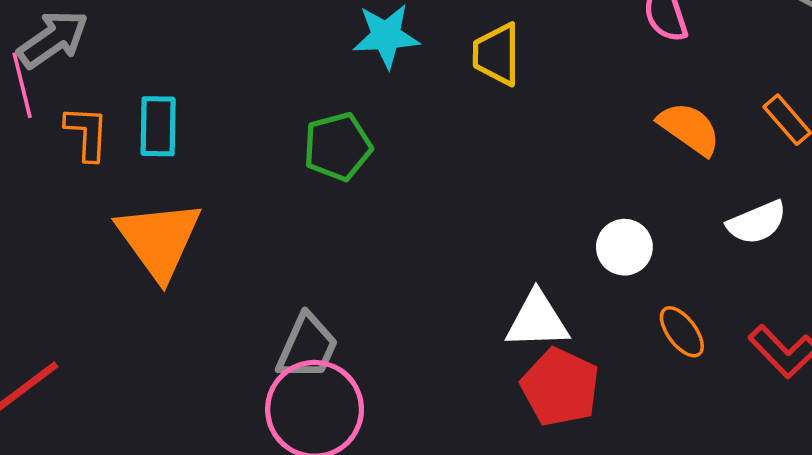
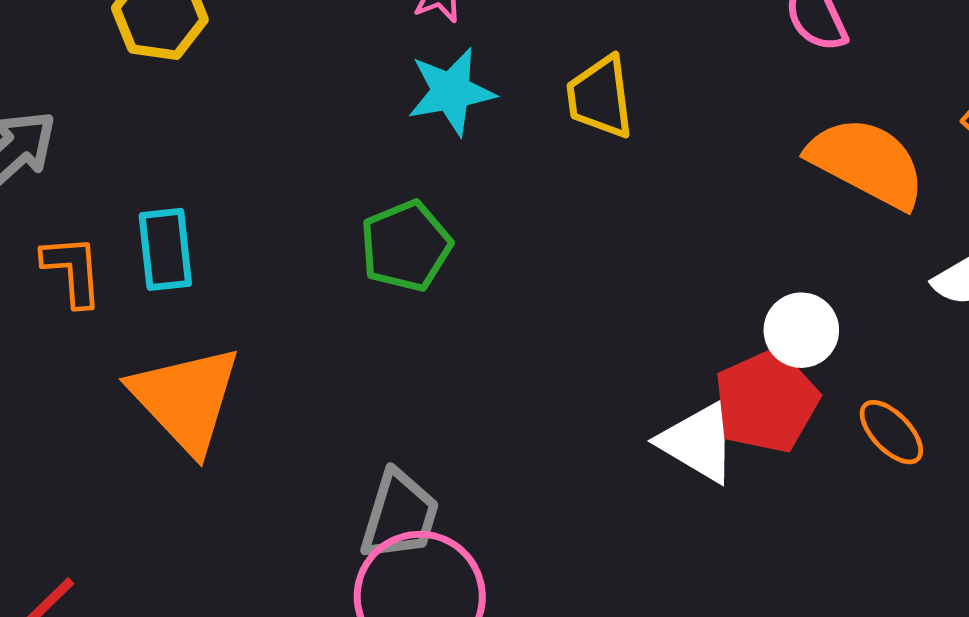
orange semicircle: (689, 128) -> (867, 163), size x1.4
white triangle: (537, 320) -> (699, 442), turned 40
red pentagon: (560, 387) -> (766, 401), moved, turned 30

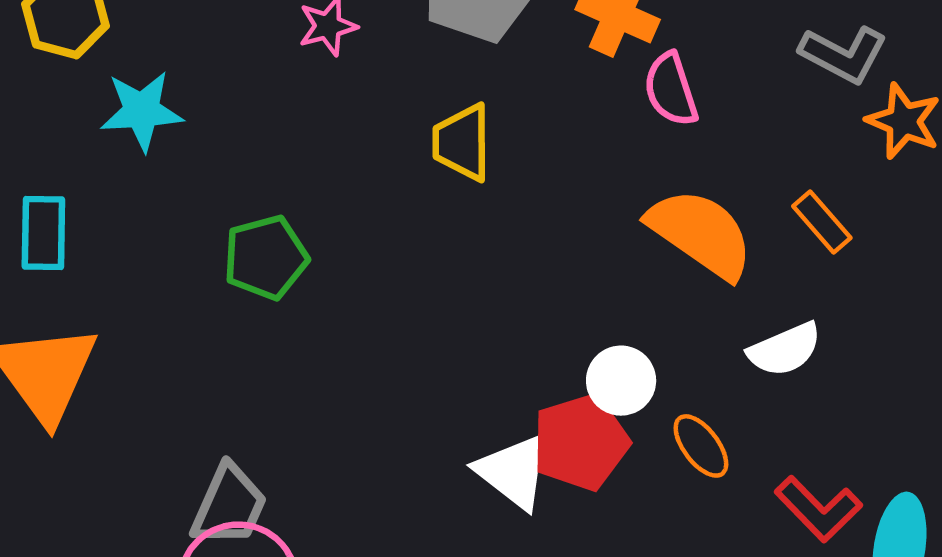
cyan star: (451, 92) -> (142, 111), moved
orange ellipse: (891, 432) -> (701, 446), moved

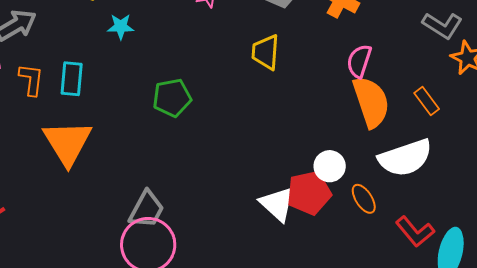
pink semicircle: (671, 90) -> (359, 61), moved, turned 32
cyan star: (142, 111) -> (121, 27), size x0.7
orange semicircle: (701, 233) -> (371, 102), turned 32
white semicircle: (785, 349) -> (405, 158), size x1.6

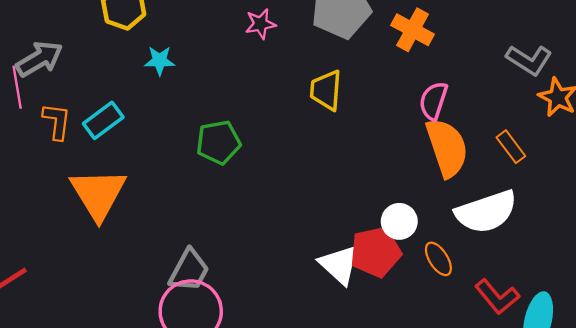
cyan rectangle: (72, 79) -> (103, 120), turned 48

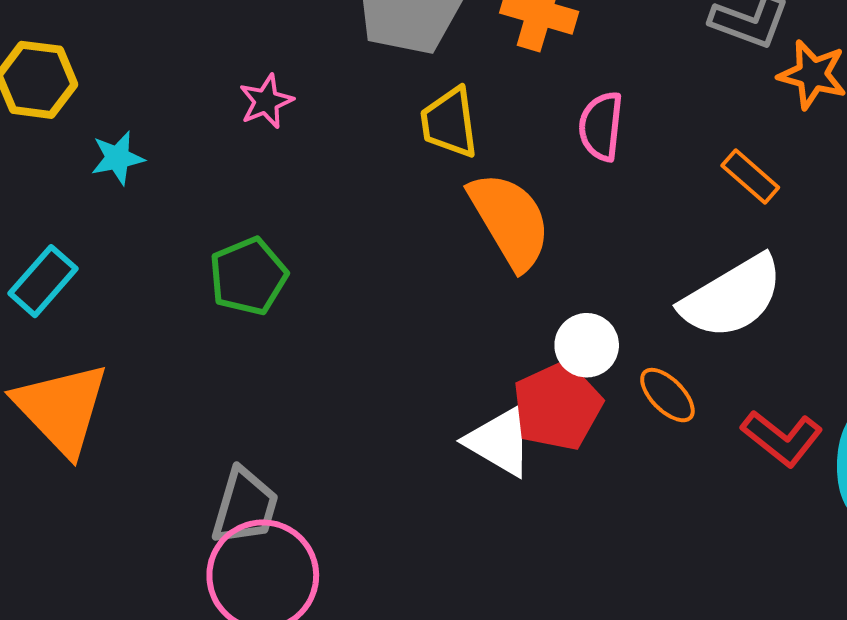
pink star: (260, 24) -> (266, 101), moved
yellow trapezoid: (326, 90) -> (449, 123), moved
orange semicircle: (447, 148) -> (510, 220), moved

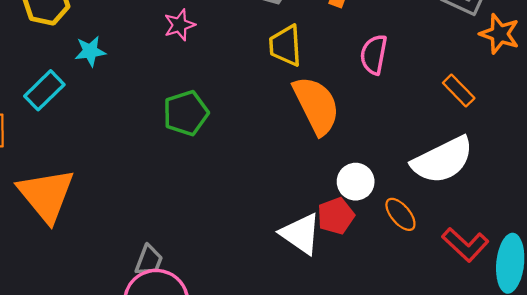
green pentagon: (248, 276) -> (186, 113), moved
cyan rectangle: (43, 281) -> (44, 90), moved
red pentagon: (557, 406) -> (336, 216), size x0.7
gray trapezoid: (245, 506) -> (149, 260), size x0.7

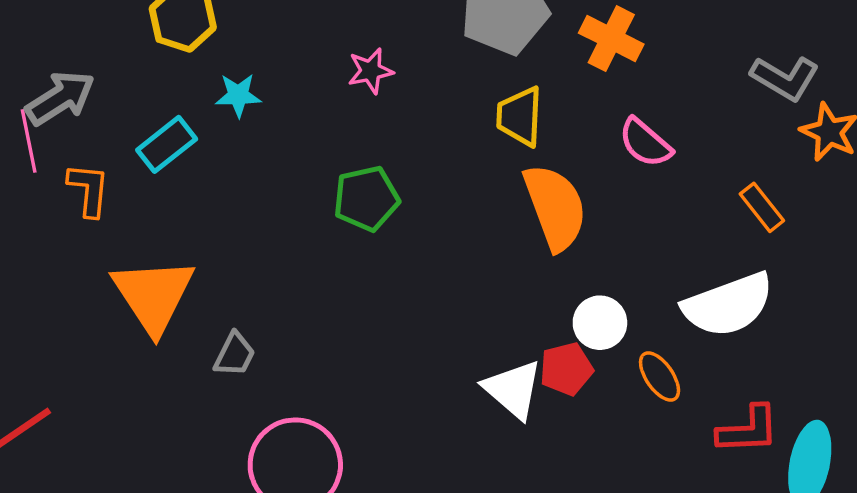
pink semicircle: (374, 54) -> (645, 143), turned -66
red L-shape: (465, 245) -> (748, 430), turned -51
gray trapezoid: (149, 260) -> (235, 355), moved

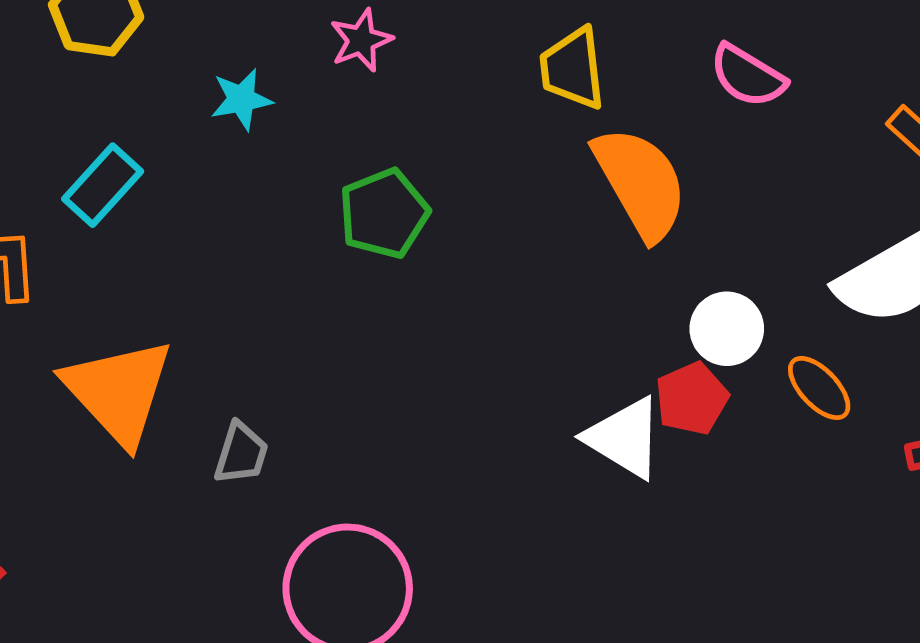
cyan star: (238, 95) -> (242, 99), moved

